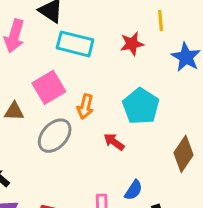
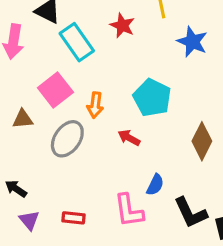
cyan rectangle: (75, 44) -> (77, 42), turned 48
red star: (132, 44) -> (122, 25), moved, turned -30

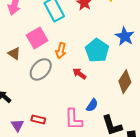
blue star: (192, 42) -> (125, 36), moved
brown triangle: (23, 119) -> (14, 54), turned 32
purple triangle: (29, 220) -> (18, 125), moved

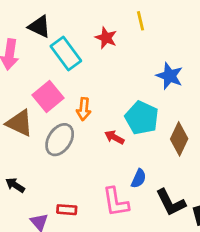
cyan pentagon: (97, 50) -> (142, 118), moved
brown triangle: (14, 54) -> (20, 123), size x1.5

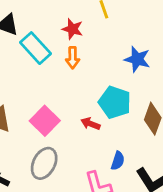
pink square: (48, 96) -> (45, 121), moved
orange arrow: (84, 109) -> (73, 58), moved
gray ellipse: (60, 140) -> (44, 163), moved

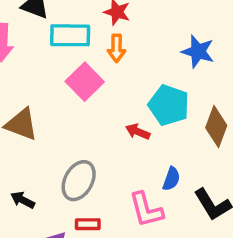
cyan rectangle: (36, 48) -> (70, 35), turned -48
pink square: (45, 121) -> (85, 82), moved

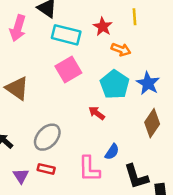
orange arrow: (117, 48) -> (121, 50), moved, turned -84
blue star: (198, 51) -> (148, 83), moved
cyan pentagon: (169, 105) -> (115, 84), moved

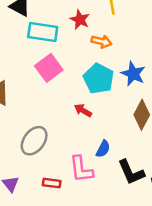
red rectangle: (46, 169) -> (52, 183), moved

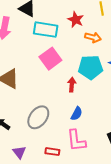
cyan pentagon: (99, 79) -> (91, 67), turned -30
red arrow: (83, 110) -> (72, 85), moved, turned 64
blue semicircle: (103, 149) -> (77, 114), moved

